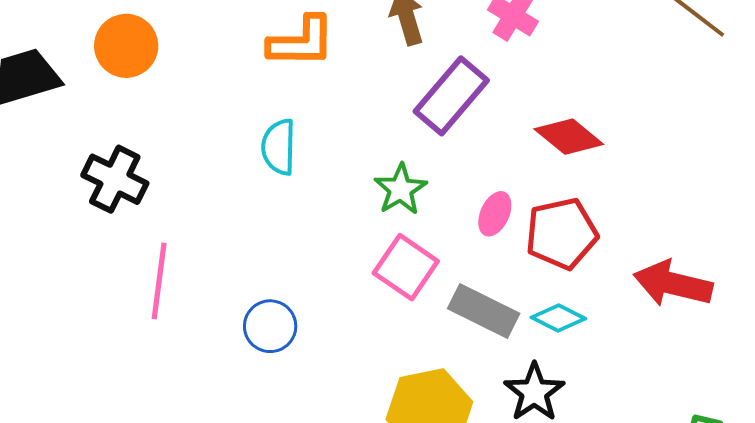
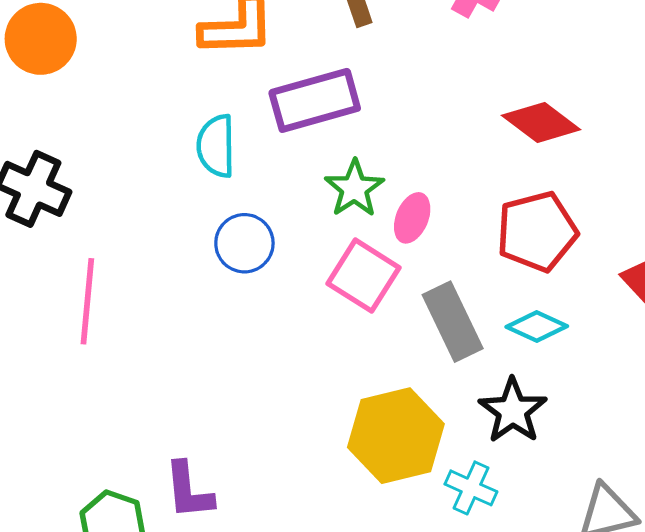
purple rectangle: (451, 96) -> (315, 100), moved, turned 36
pink ellipse: (495, 214) -> (412, 218), moved
gray rectangle: (484, 311) -> (453, 322), turned 40
blue circle: (270, 326) -> (244, 243), moved

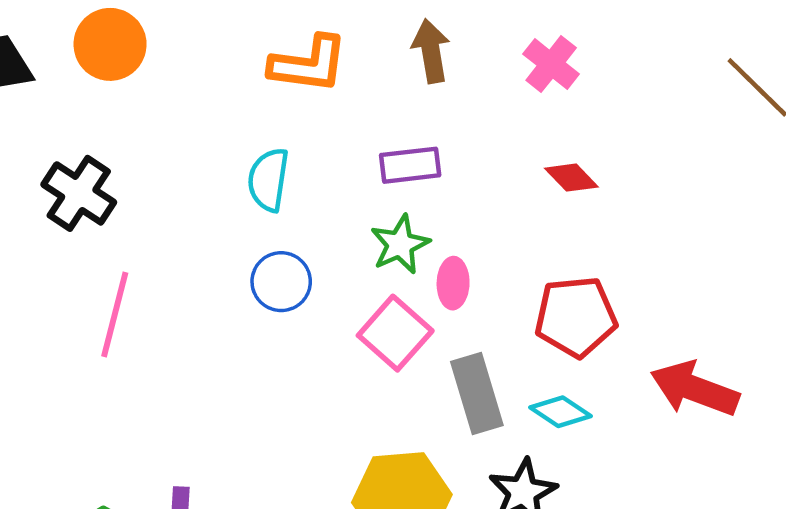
purple rectangle: (315, 100) -> (410, 165), moved, size x0.7
red diamond: (541, 122) -> (571, 178), moved, size x0.7
pink ellipse: (412, 218) -> (453, 283), turned -30

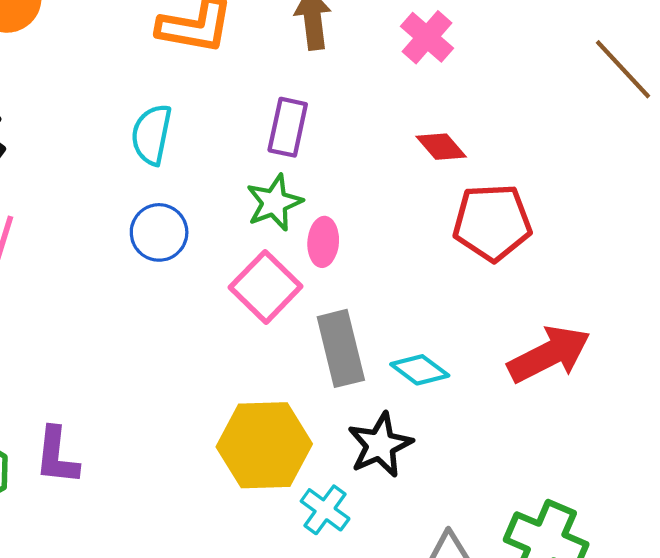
purple rectangle: (410, 165) -> (288, 127), turned -74
red pentagon: (576, 317) -> (492, 222), moved
red arrow: (695, 389) -> (549, 354), turned 130

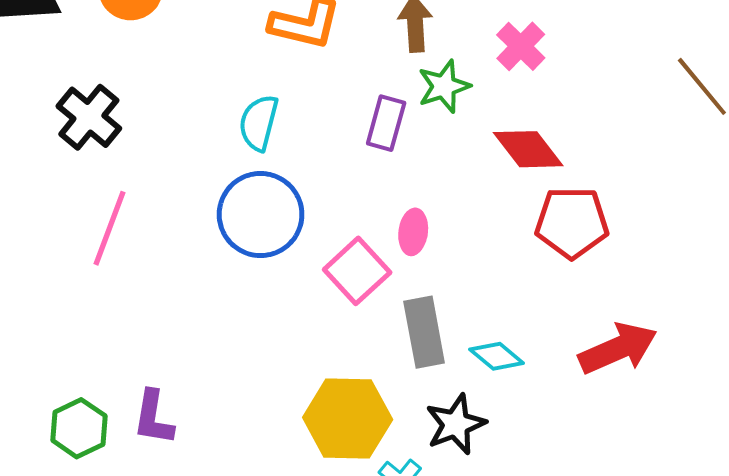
red diamond: (441, 147) -> (528, 149), size x1.5
green star: (274, 203) -> (444, 86), moved
blue circle: (159, 232) -> (261, 215), size x1.6

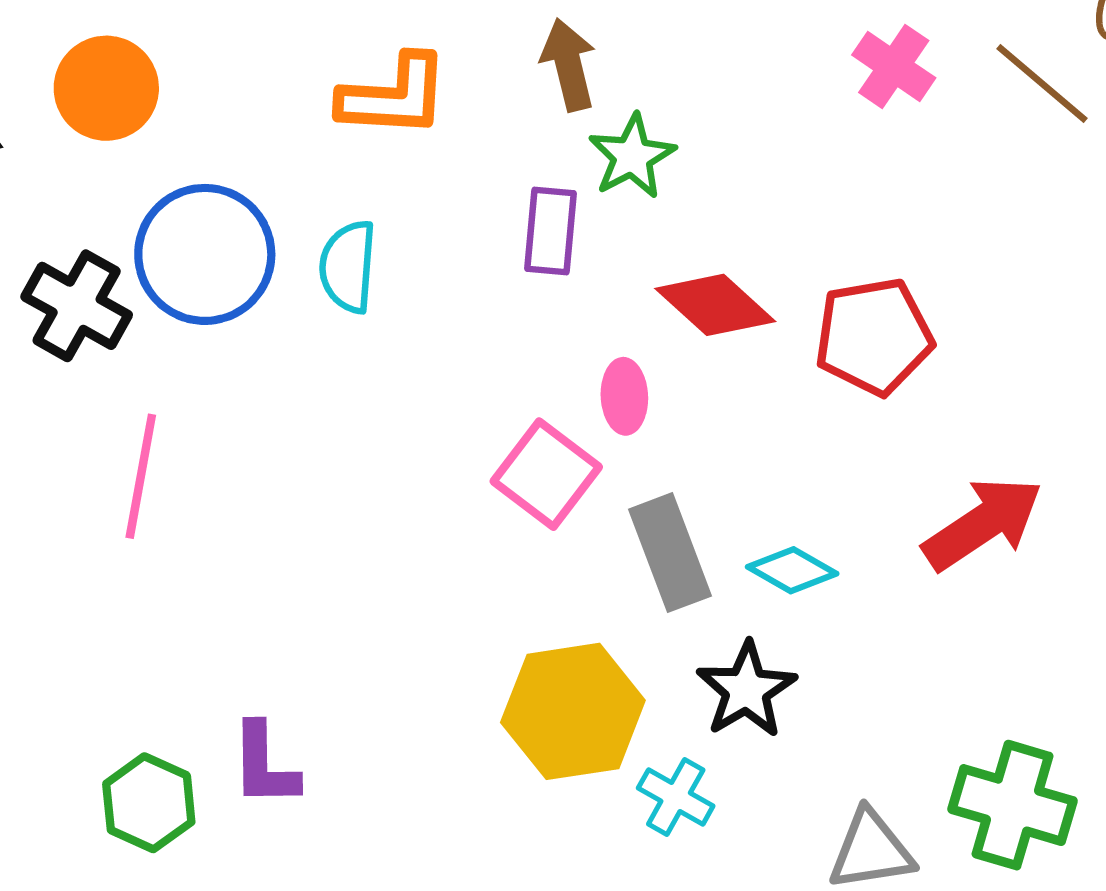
pink cross: (521, 46) -> (894, 66), moved
red diamond: (528, 149) -> (715, 305), moved
blue circle: (261, 215) -> (205, 254), moved

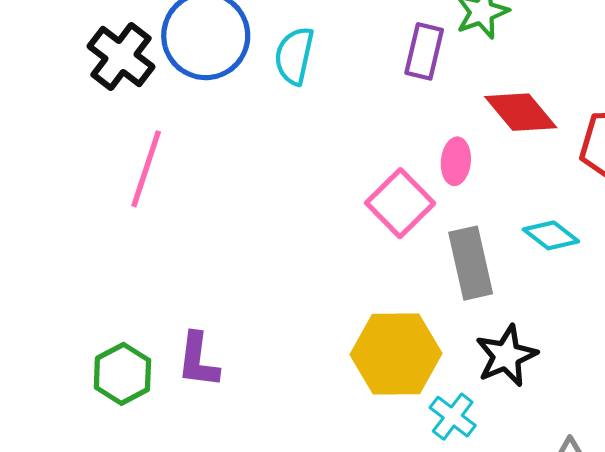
cyan diamond: (792, 570) -> (551, 235), moved

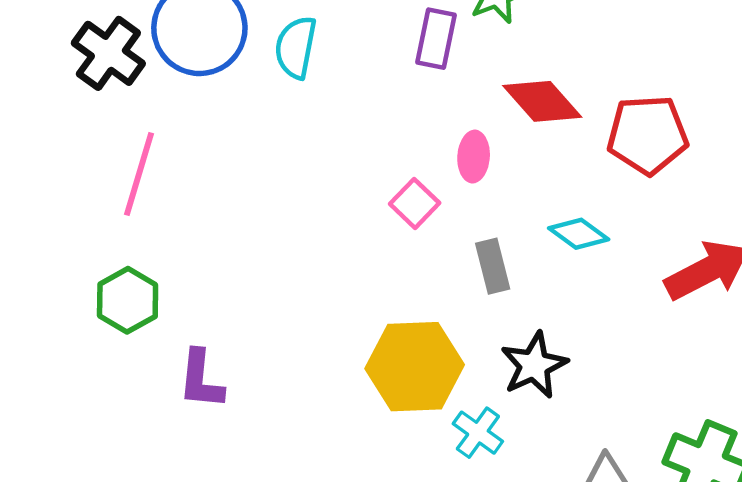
pink square: (400, 203) -> (415, 203), size x0.7
gray rectangle: (471, 263) -> (493, 266), size x0.7
green hexagon: (122, 374) -> (128, 300), moved

